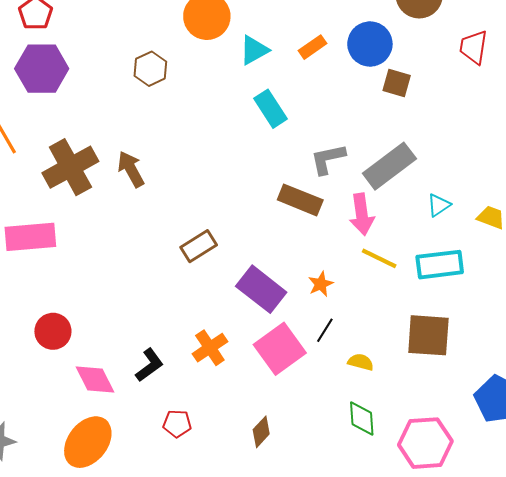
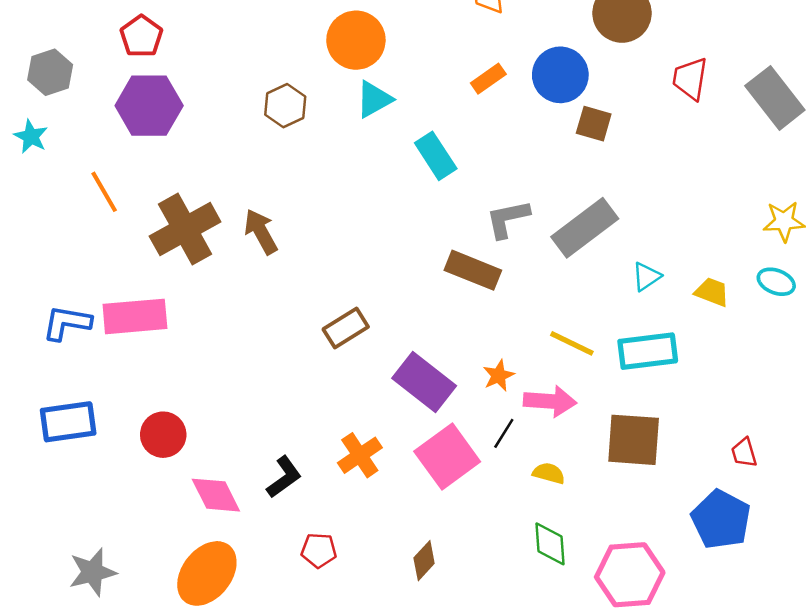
cyan triangle: (254, 50) -> (374, 99), moved
pink arrow: (362, 214) -> (550, 401), moved, turned -78

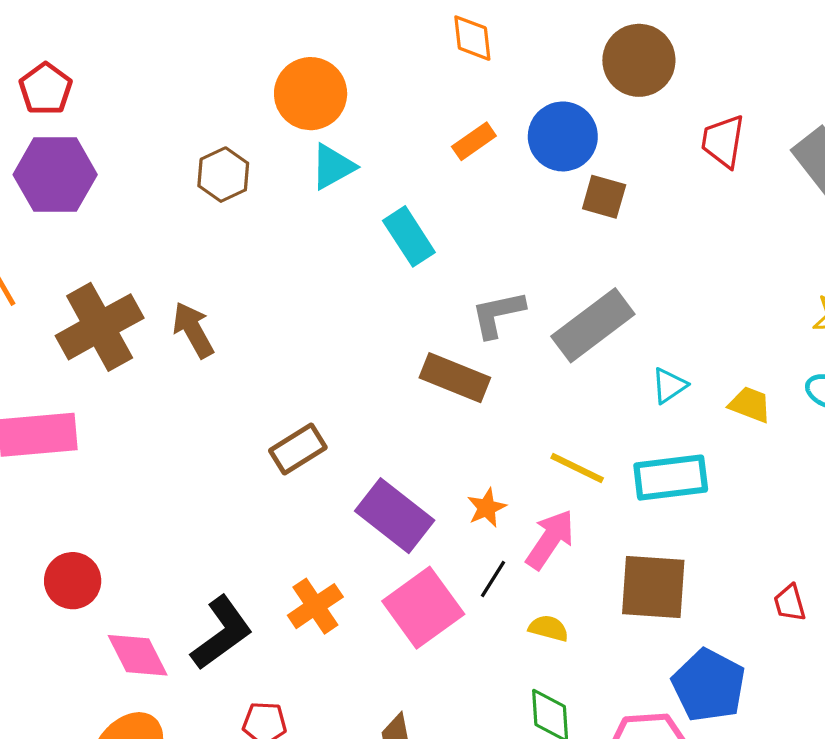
pink arrow: (550, 401) -> (550, 539), turned -60
black L-shape: (284, 477) -> (222, 633), size x1.4
blue pentagon: (721, 519) -> (709, 685), moved

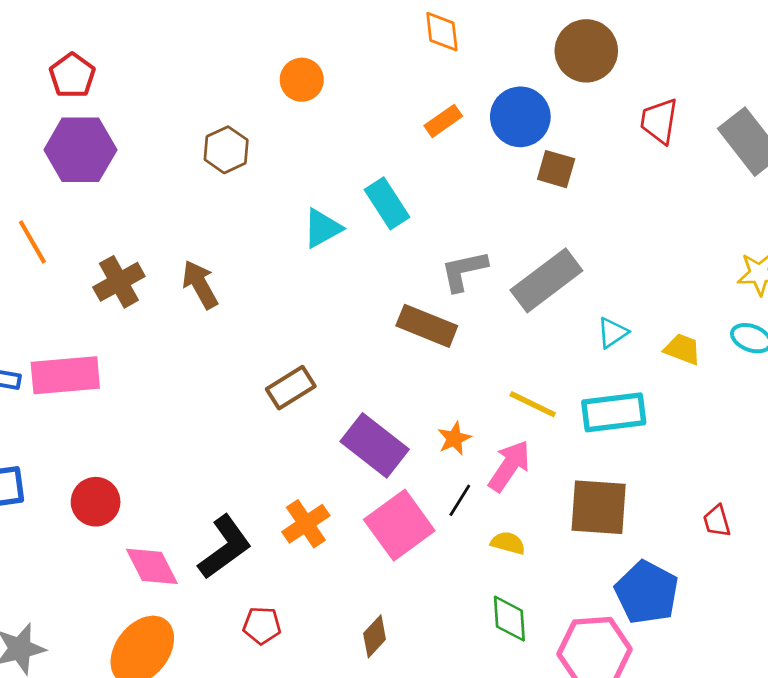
orange circle: (311, 94) -> (302, 80), size x0.7
cyan triangle: (333, 167) -> (322, 228), moved
brown cross: (100, 327) -> (119, 282), size x0.7

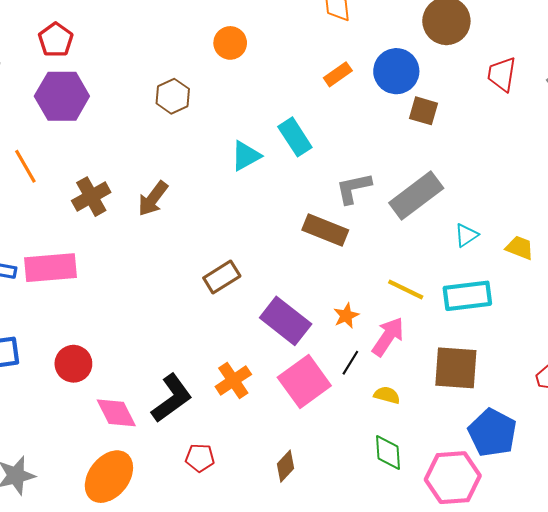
brown arrow: (200, 285) -> (153, 199), turned -114

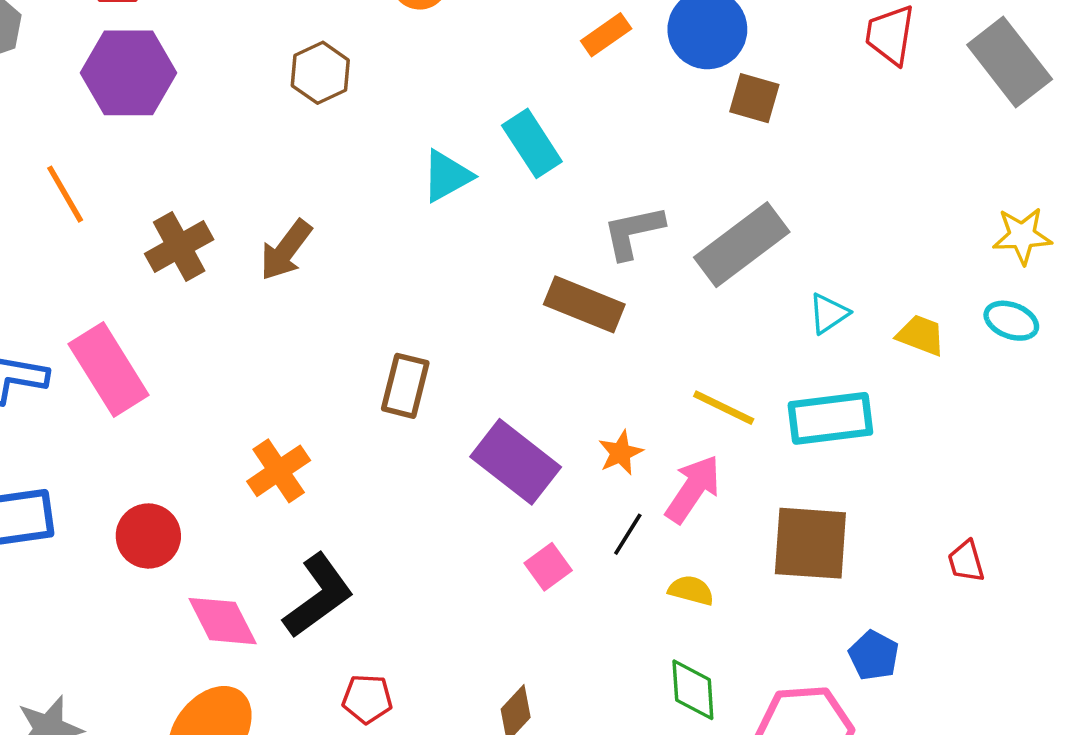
pink rectangle: (50, 268) -> (109, 370), turned 63
brown rectangle: (222, 277) -> (405, 386), turned -44
orange cross: (233, 380) -> (279, 471), moved
pink square: (304, 381) -> (548, 567), size x0.5
blue pentagon: (492, 433) -> (874, 655), size x0.6

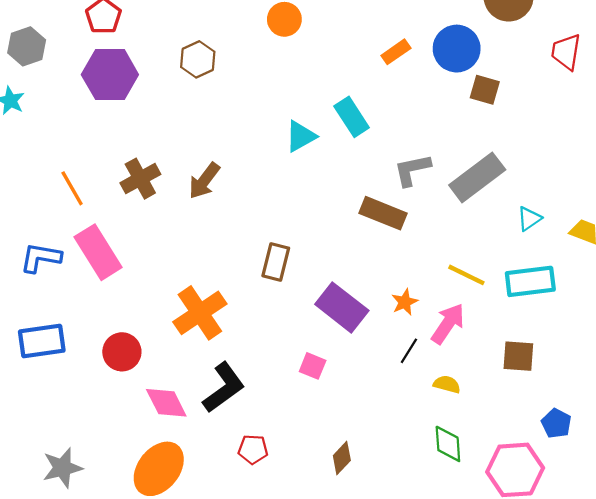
brown hexagon: (320, 73) -> (198, 59), moved
orange line: (65, 194) -> (72, 188), moved
orange cross: (279, 471) -> (200, 313), size x1.4
brown square: (810, 543) -> (518, 356), size x0.7
pink square: (548, 567) -> (313, 366), moved, turned -32

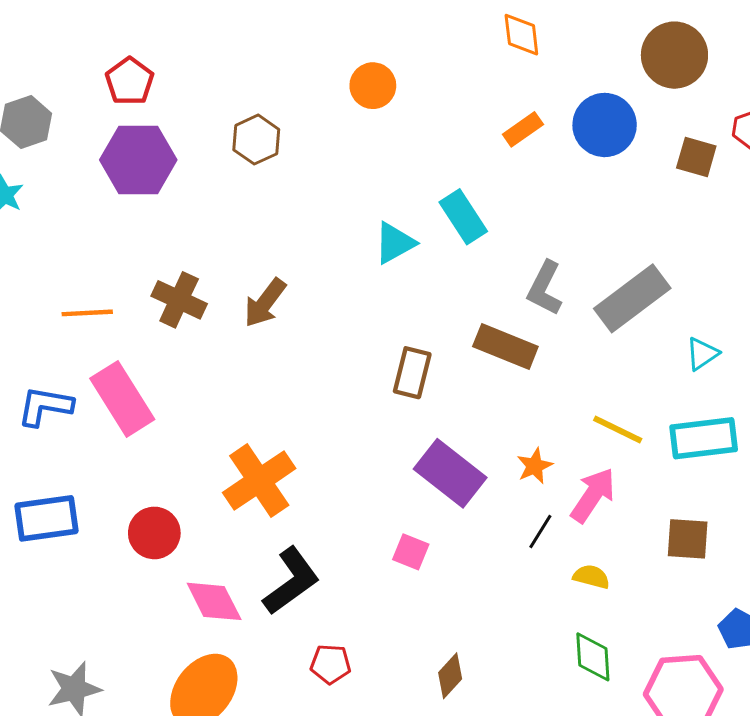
brown square: (485, 90) -> (696, 157), moved
gray L-shape: (412, 170) -> (545, 288), turned -51
brown cross: (140, 179) -> (179, 300), turned -36
orange line: (72, 188) -> (87, 313), turned -63
brown rectangle: (276, 262) -> (412, 373), moved

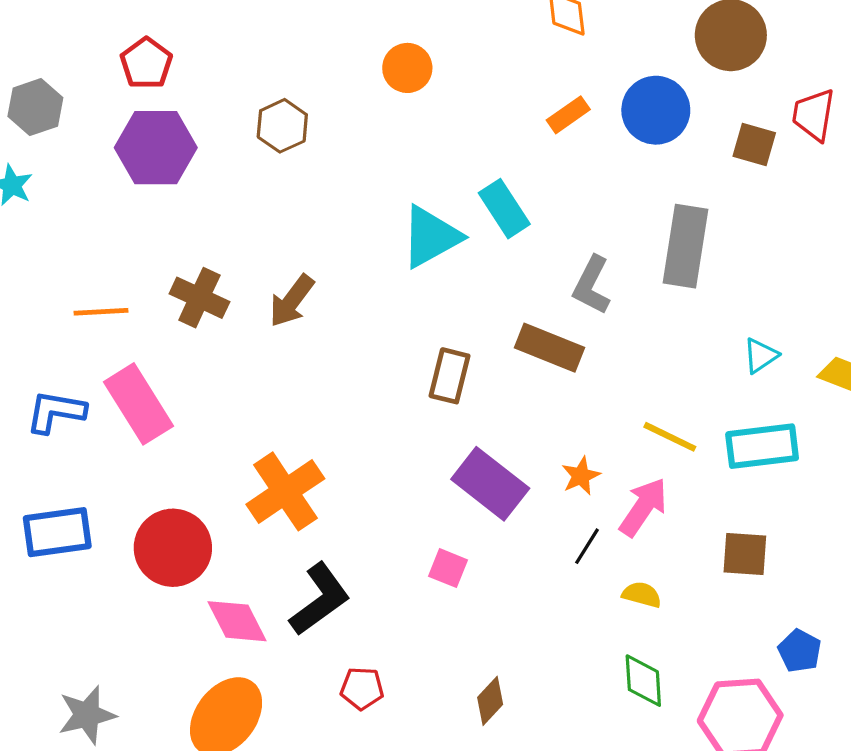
cyan triangle: (395, 243) -> (431, 237), size x1.4
gray rectangle: (632, 298) -> (686, 246), moved, turned -44
red circle: (154, 533) -> (173, 548), size x1.4

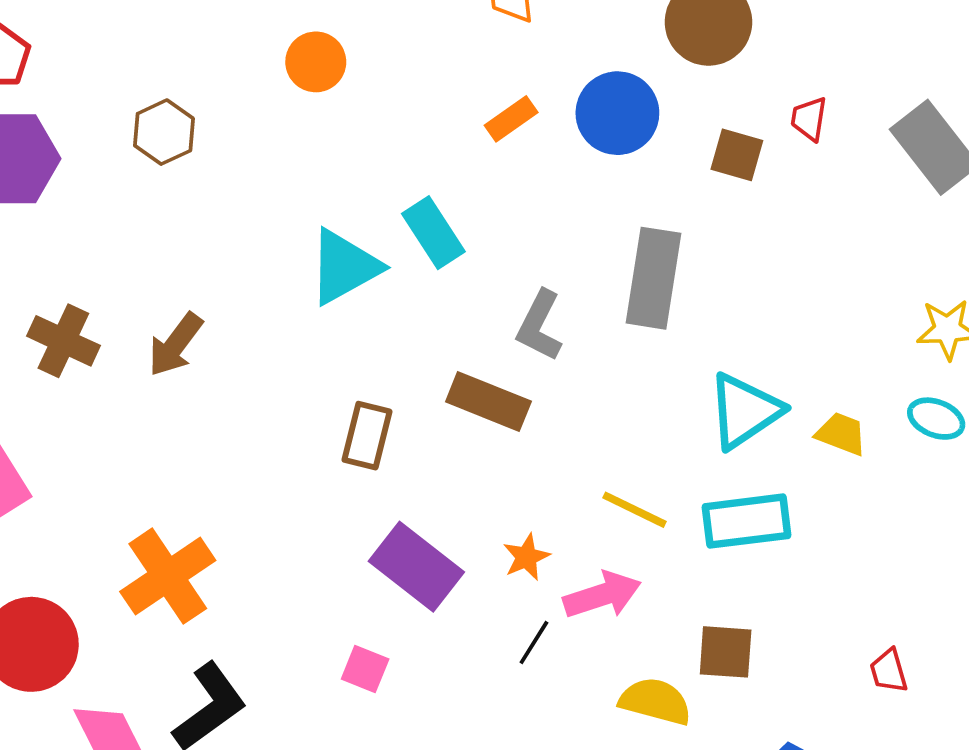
red trapezoid: (814, 115) -> (809, 119), size x0.7
cyan triangle: (761, 356) -> (745, 411), size x1.8
pink arrow: (643, 507) -> (602, 595), turned 38
yellow semicircle: (642, 595) -> (655, 701), moved, size x1.5

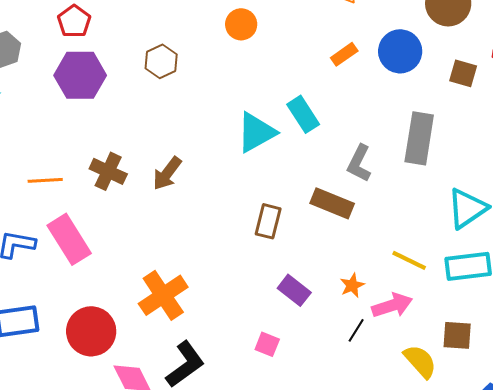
purple rectangle: (416, 567) -> (294, 290), size x0.7
yellow semicircle: (655, 701) -> (420, 361), turned 33

